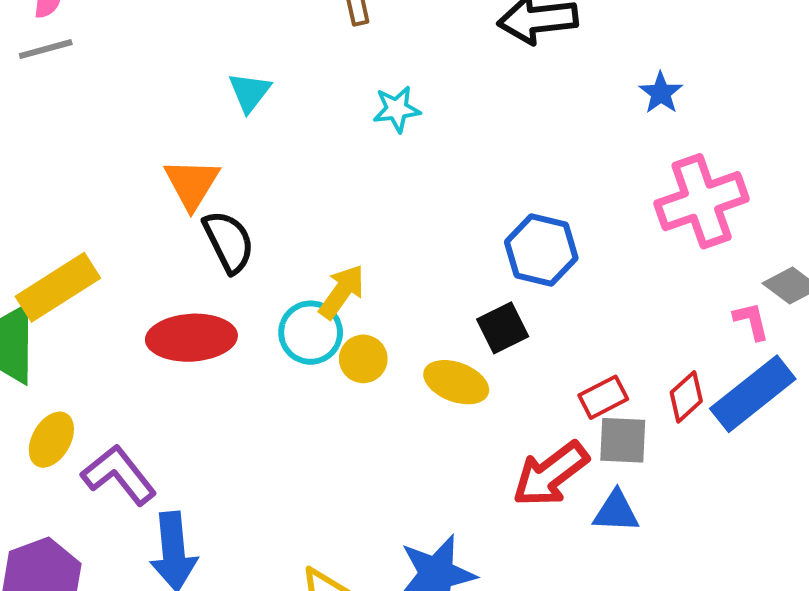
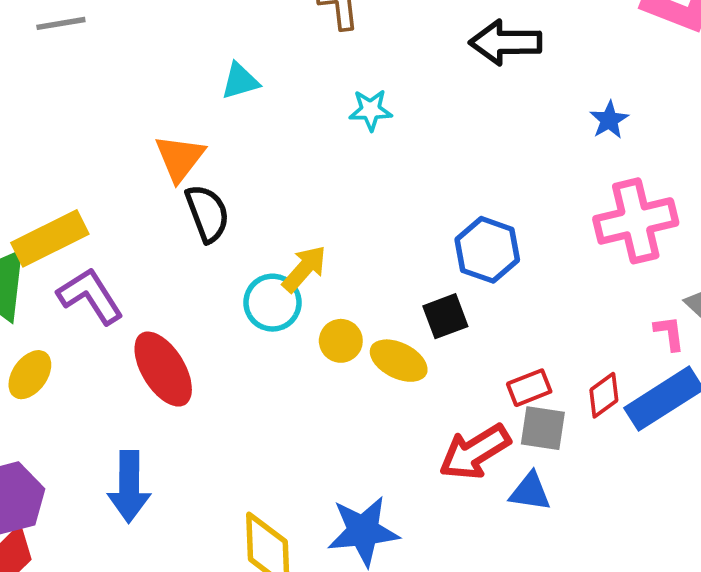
cyan triangle: (250, 92) -> (240, 81), turned 30
red ellipse: (191, 338) -> (163, 369), moved, turned 56
yellow circle: (363, 359) -> (341, 341), moved
purple L-shape: (119, 475) -> (90, 296), moved

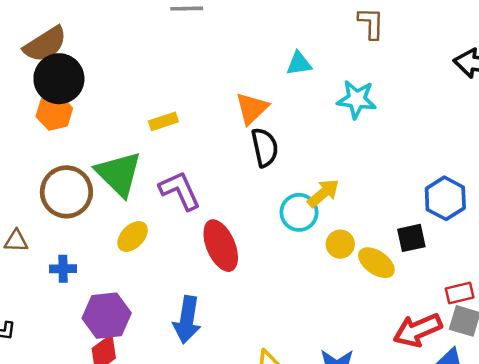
cyan star: (371, 110) -> (357, 99), moved, size x1.4
yellow rectangle: (50, 238) -> (163, 121), moved, size x0.6

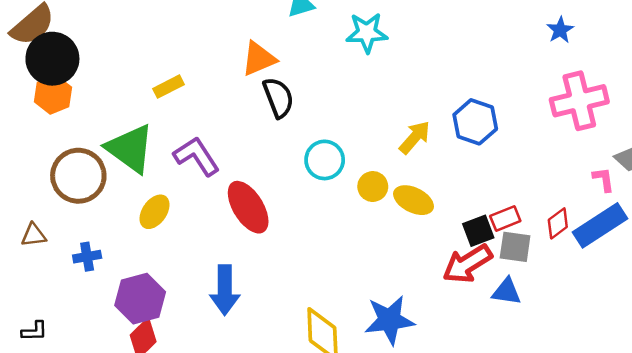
orange triangle: (252, 108) -> (259, 59), turned 30
yellow arrow: (323, 193) -> (415, 137), moved
black square: (411, 238) -> (478, 231), moved

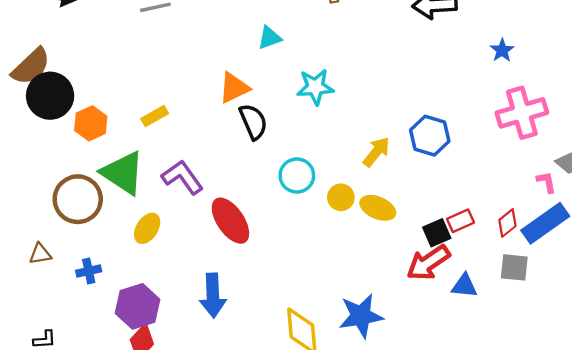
cyan star: (367, 33) -> (315, 87), moved
orange hexagon: (53, 95) -> (91, 123), moved
gray square: (515, 247) -> (514, 267), moved

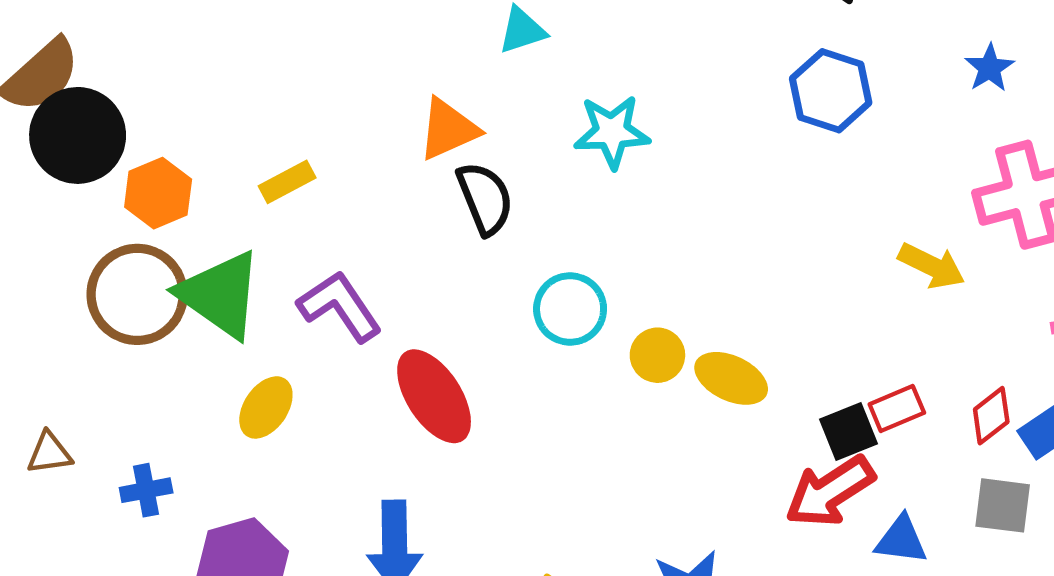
blue hexagon: (430, 136) -> (831, 91), moved
yellow arrow: (376, 152) -> (932, 266), moved, turned 76
brown circle: (78, 199) -> (137, 294), moved

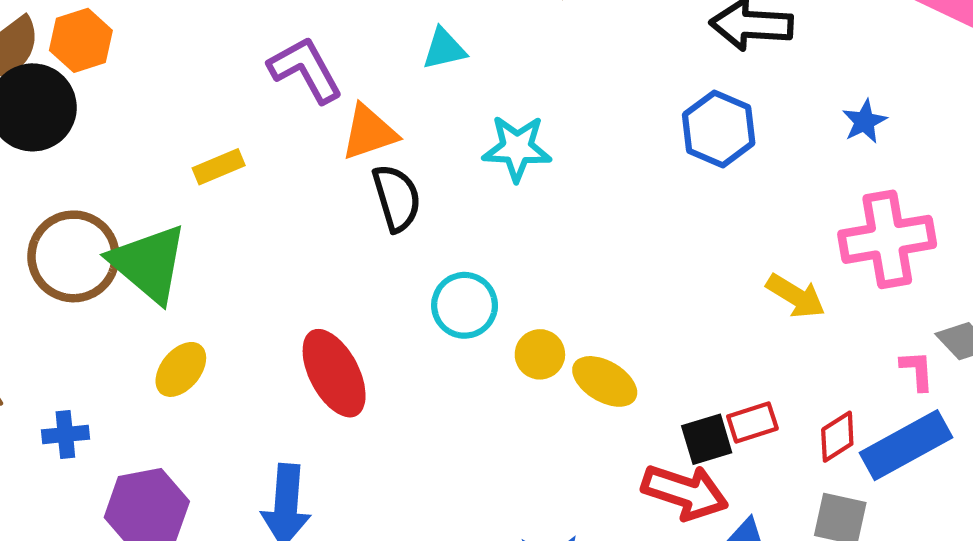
orange hexagon: (158, 193) -> (81, 40), moved
purple L-shape: (340, 306) -> (305, 70), moved
red arrow: (830, 491) -> (685, 492), turned -134

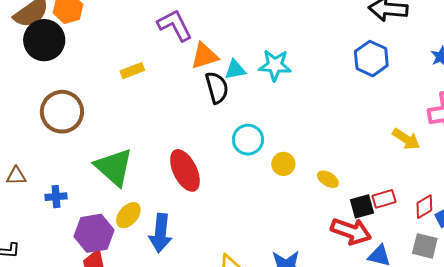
cyan triangle: (444, 49) -> (235, 70), moved
green triangle: (149, 263) -> (114, 167), moved
yellow ellipse: (181, 369) -> (128, 215), moved
yellow ellipse: (605, 381) -> (328, 179), moved, size x0.7

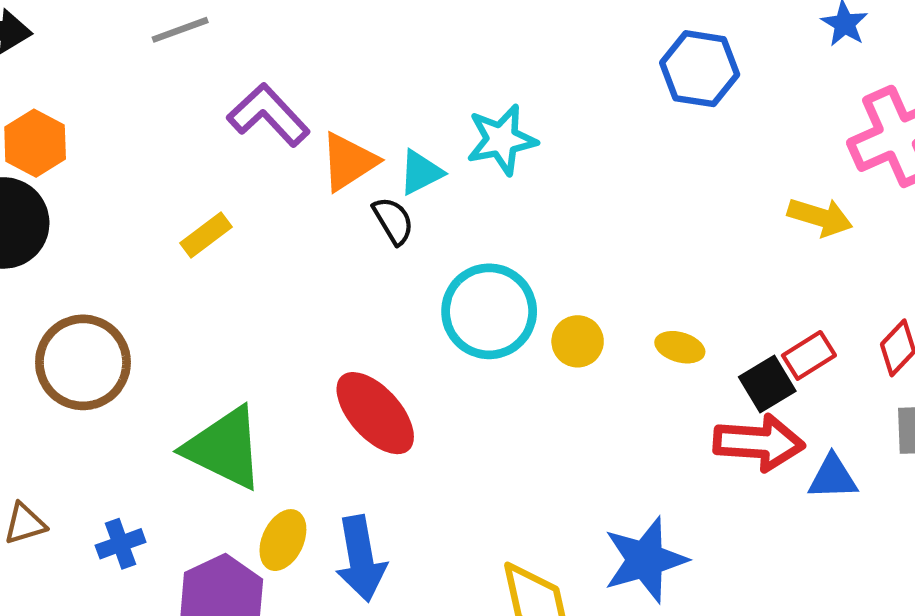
black semicircle: (217, 88) -> (393, 221), size x0.7
cyan circle: (248, 140) -> (489, 311), size x1.4

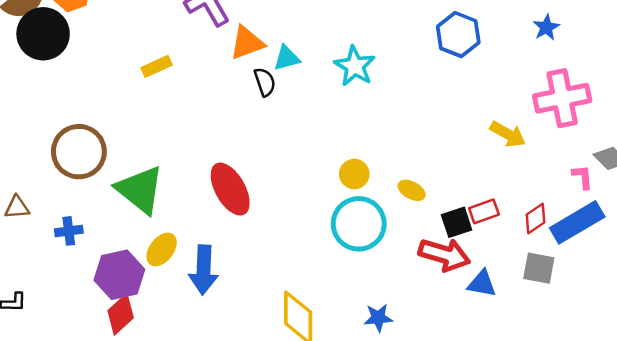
cyan star: (502, 140) -> (355, 66), moved, turned 30
cyan circle: (489, 311) -> (359, 224), moved
brown circle: (83, 362) -> (79, 152), moved
blue star: (645, 560) -> (378, 318), moved, size x0.6

